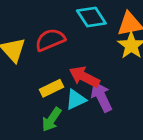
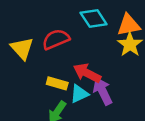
yellow rectangle: (52, 88) -> (57, 83), turned 42

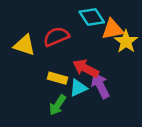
orange triangle: (129, 25) -> (113, 29), moved
yellow triangle: (22, 48) -> (24, 45), turned -30

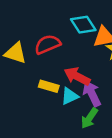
green arrow: (57, 105) -> (89, 118), moved

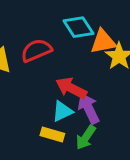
yellow rectangle: (49, 86) -> (52, 135), moved

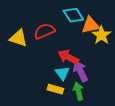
cyan triangle: (62, 111) -> (62, 73), turned -42
green arrow: (86, 137) -> (78, 91), turned 132

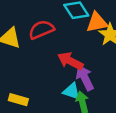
cyan triangle: (62, 73) -> (72, 91), moved, turned -35
yellow rectangle: (55, 89) -> (18, 100), moved

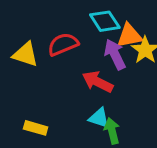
purple arrow: (85, 78) -> (115, 54), moved

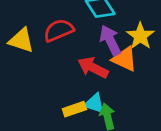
orange triangle: (129, 36) -> (125, 59), moved, turned 36
yellow rectangle: (36, 128) -> (74, 109), moved, turned -35

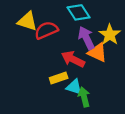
yellow triangle: (21, 40) -> (27, 21), moved
yellow rectangle: (74, 109) -> (59, 78), moved

